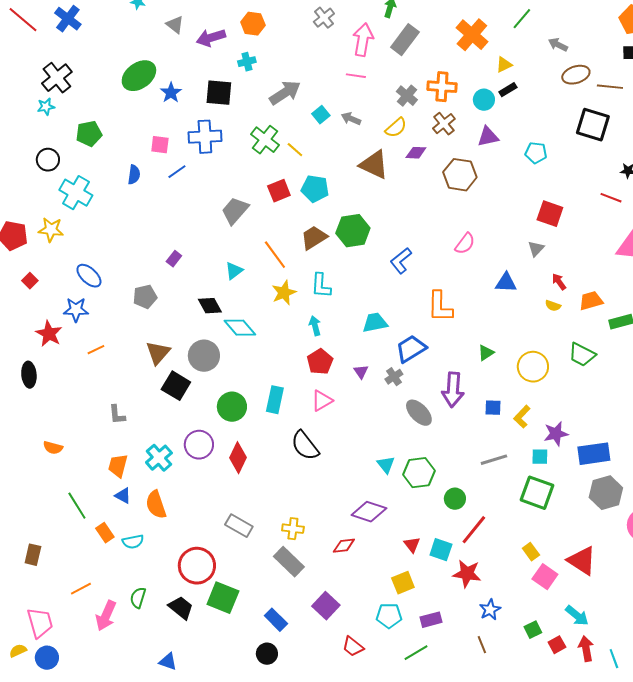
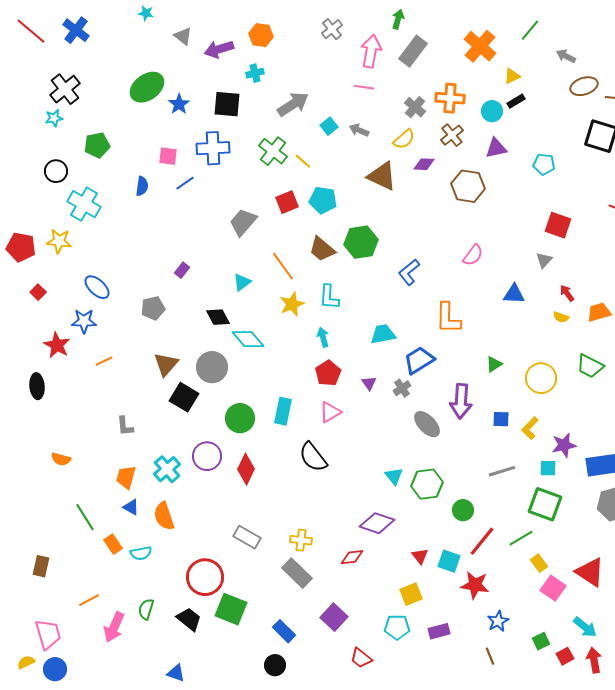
brown trapezoid: (314, 238) -> (322, 249), turned -108
green line: (416, 653) -> (521, 538), moved

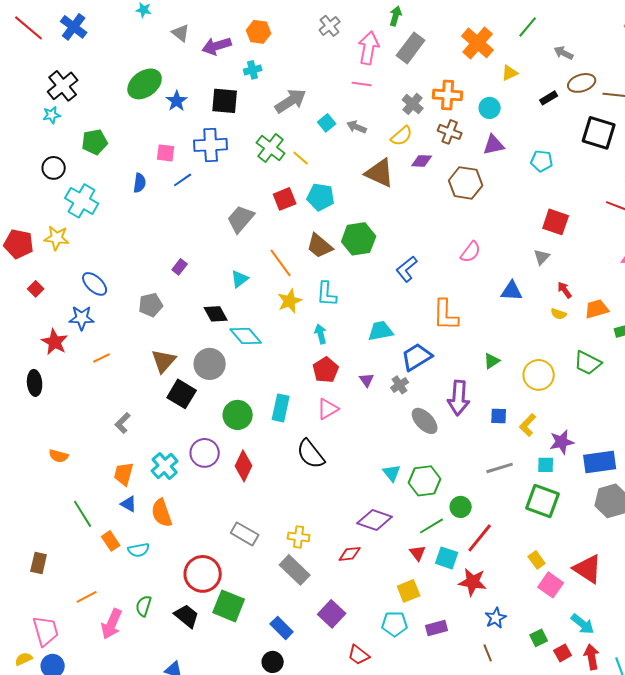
black rectangle: (516, 101) -> (549, 98), moved
brown cross: (452, 135) -> (450, 132), turned -30
gray L-shape: (125, 426) -> (123, 423), turned 50
green line: (521, 538) -> (432, 526), moved

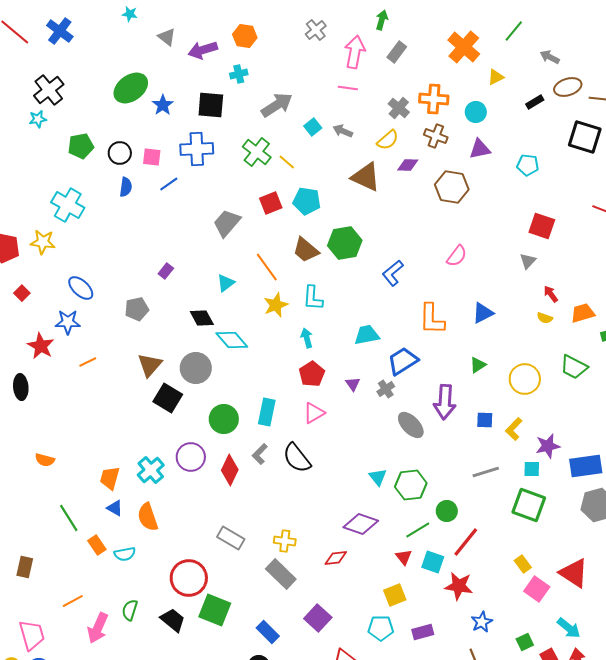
gray rectangle: (411, 48) -> (397, 52), size x0.7
black circle: (54, 168) -> (120, 153), moved
blue triangle: (512, 291) -> (483, 313), moved, turned -30
gray L-shape: (123, 423) -> (260, 454), moved

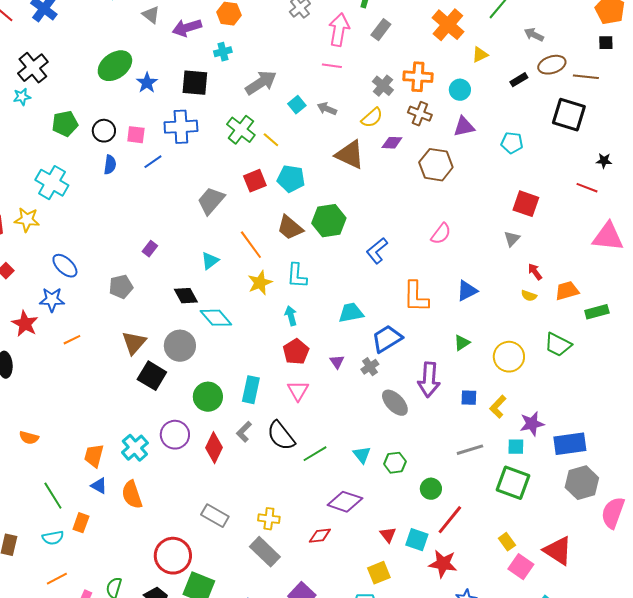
pink triangle: (314, 413) -> (298, 391), turned -30
green hexagon: (411, 485) -> (395, 463), size x0.7
green line: (418, 530) -> (315, 454), moved
orange rectangle: (97, 545) -> (81, 523), turned 54
cyan semicircle: (125, 554) -> (53, 538), moved

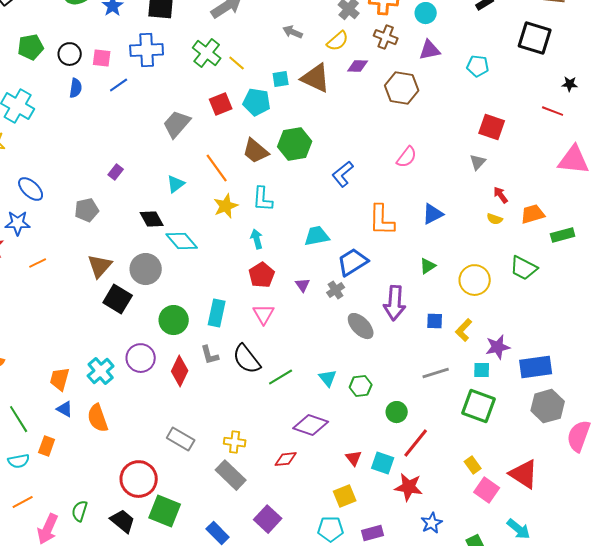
cyan square: (297, 105) -> (281, 79), moved, turned 30
gray L-shape: (244, 432) -> (210, 355), turned -60

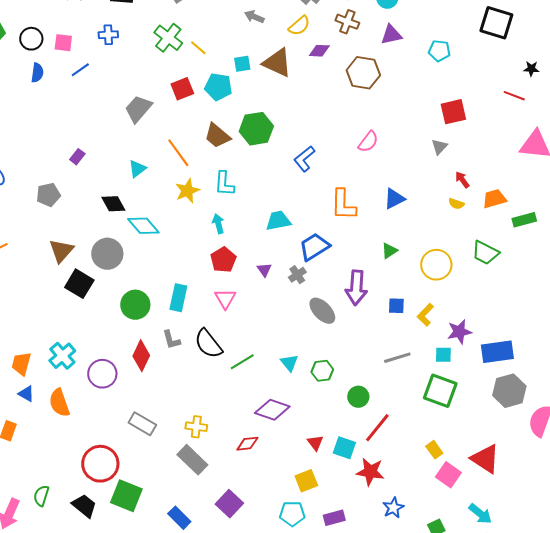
blue cross: (147, 50) -> (108, 35), size x0.6
red square: (492, 127) -> (453, 112), turned -32
purple circle: (141, 358) -> (102, 374), moved

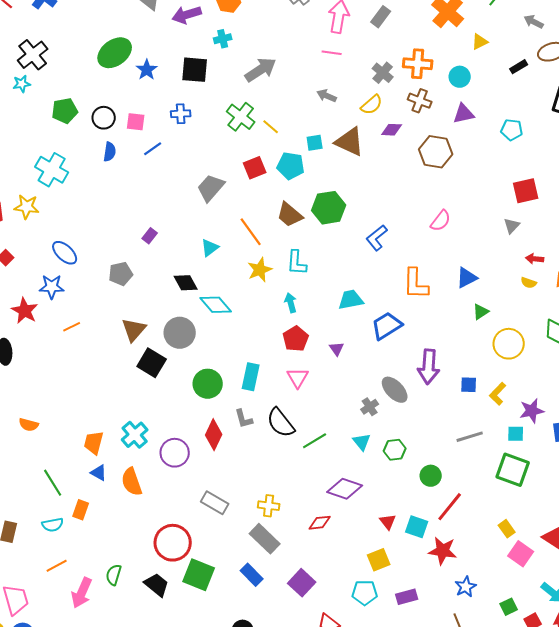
red arrow: (462, 180) -> (535, 259), turned -48
green triangle: (389, 251) -> (481, 312), moved
gray cross: (297, 275) -> (370, 407), moved
blue rectangle: (179, 518) -> (252, 575), moved

